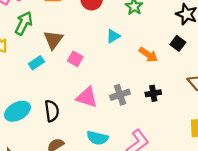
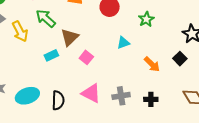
green arrow: (24, 23) -> (46, 18), turned -85

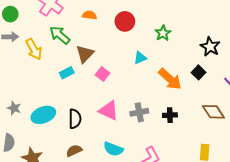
orange arrow: (152, 64) -> (170, 79), size x1.4

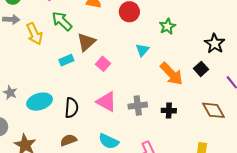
cyan triangle: (140, 58) -> (142, 50), turned -32

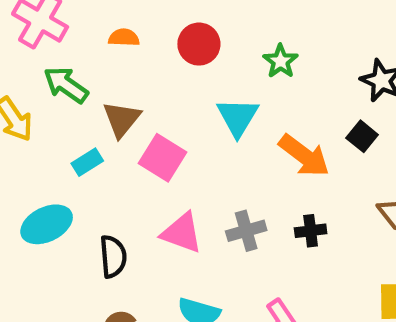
cyan triangle: (142, 50) -> (238, 117), size x1.5
pink square: (103, 64) -> (162, 158), size x1.5
cyan ellipse: (40, 102) -> (47, 224), moved

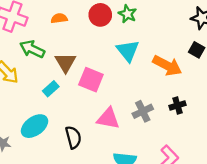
green star: (281, 61) -> (127, 14), moved

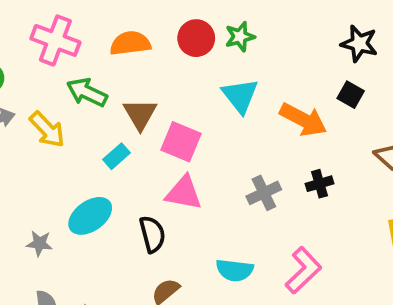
green star: (127, 14) -> (240, 37), turned 30
orange semicircle: (59, 18) -> (130, 43), size x1.5
pink triangle: (108, 118) -> (184, 193), moved

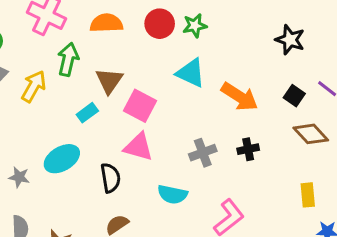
green arrow: (87, 92) -> (68, 59), turned 72
black square: (351, 95) -> (294, 96), moved
cyan triangle: (240, 96) -> (191, 73), turned -32
yellow arrow: (47, 130) -> (34, 86), turned -112
cyan semicircle: (235, 270) -> (172, 194), moved

